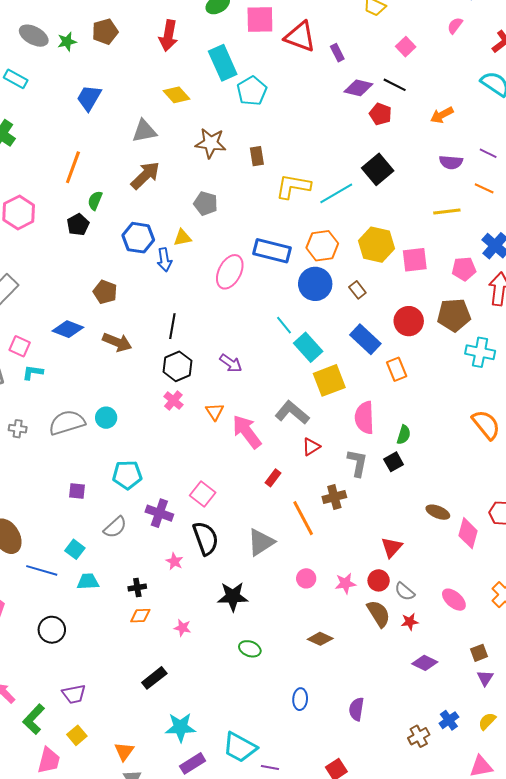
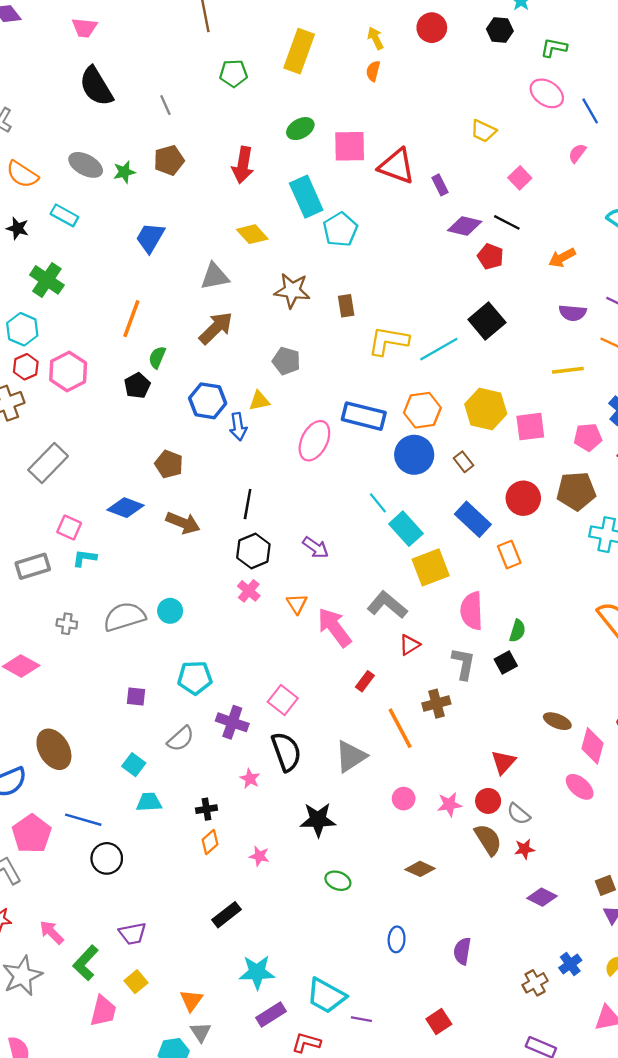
blue line: (42, 570) -> (83, 820), moved
pink ellipse: (454, 600) -> (580, 787), moved
orange diamond: (140, 616) -> (210, 842), turned -40

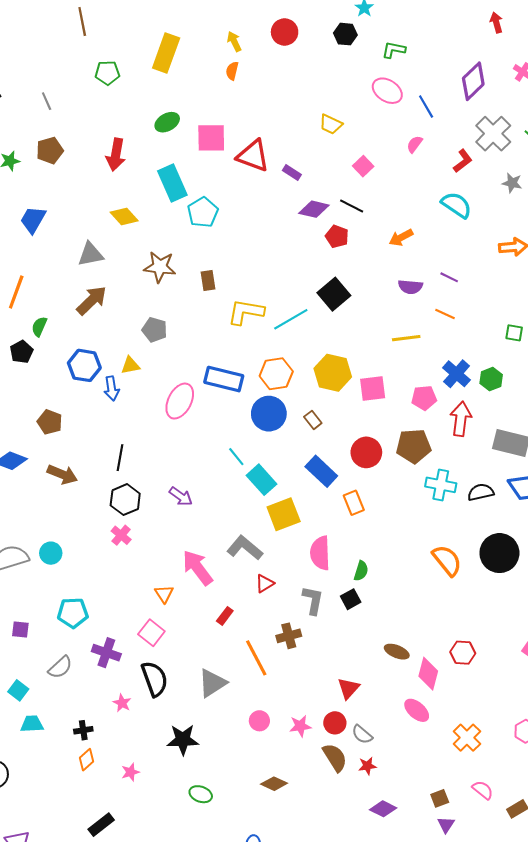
purple rectangle: (440, 185) -> (292, 172), turned -30
orange triangle: (297, 604) -> (164, 594), moved
pink star: (259, 856) -> (130, 772), turned -30

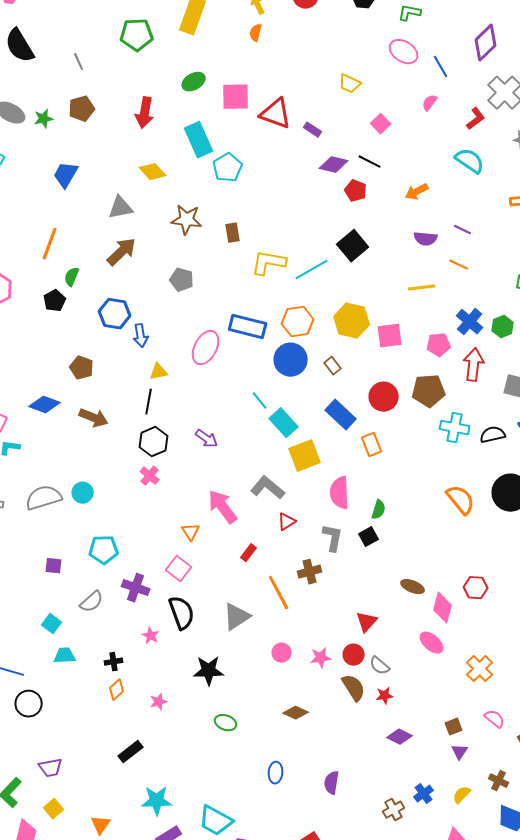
green pentagon: (107, 73) -> (137, 35), size x1.4
yellow triangle: (130, 365) -> (159, 372), moved

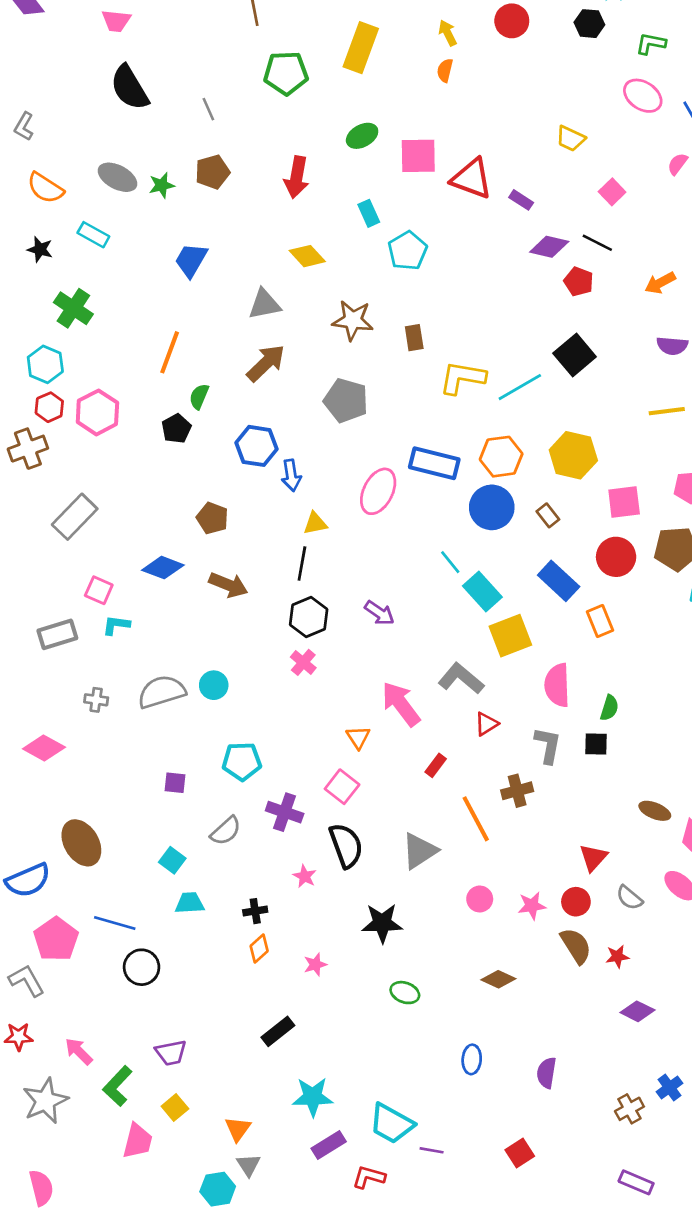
cyan rectangle: (199, 140) -> (369, 213), size x0.6
gray pentagon: (182, 280) -> (346, 400), size x1.4
pink square: (390, 336) -> (624, 502), moved
black square: (369, 537) -> (596, 744), turned 30
gray semicircle: (380, 666) -> (629, 898), moved

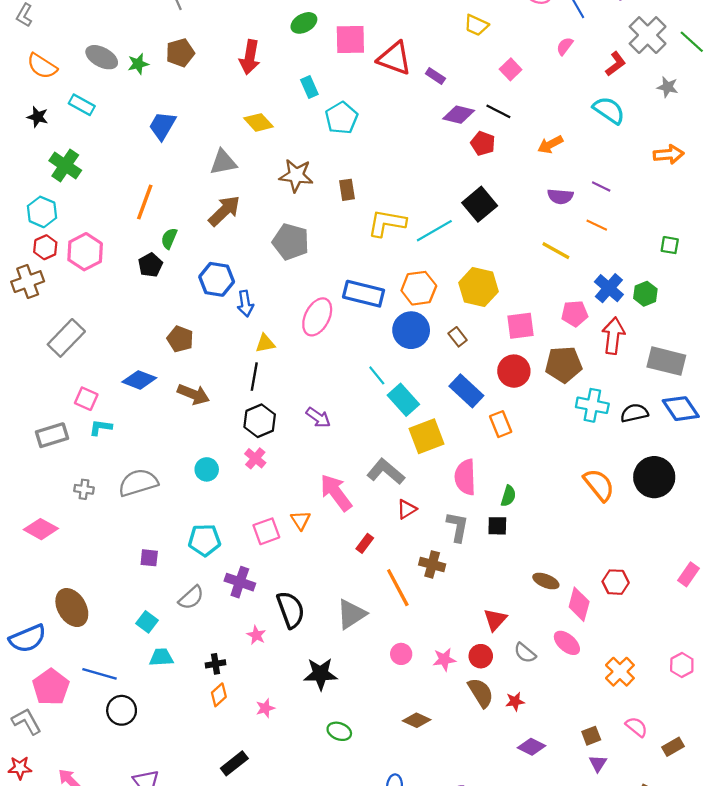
yellow line: (667, 411) -> (556, 251), turned 36
cyan circle: (214, 685) -> (207, 469), moved
pink square: (342, 787) -> (266, 531), moved, turned 32
brown cross: (517, 791) -> (432, 564), turned 30

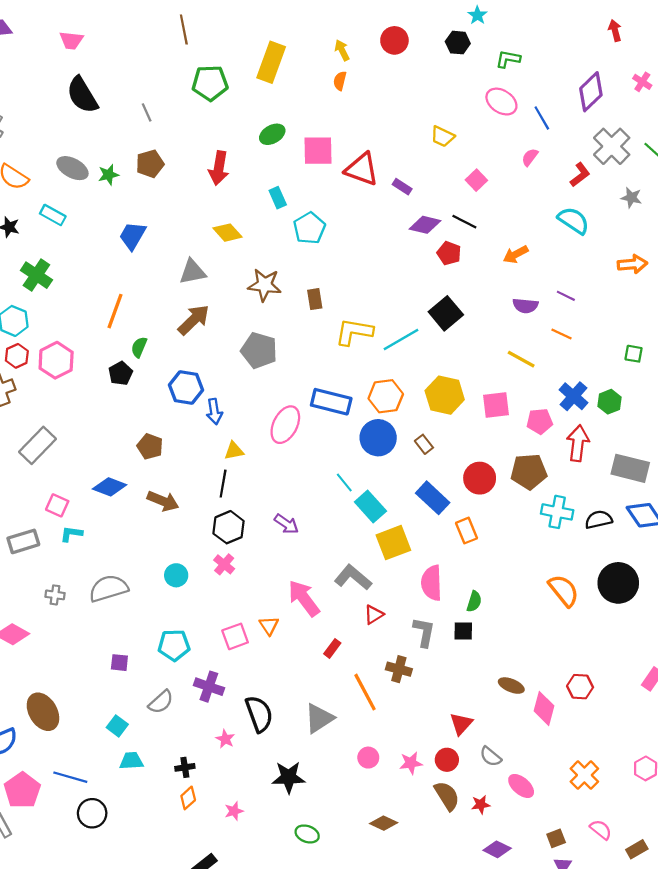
pink square: (521, 326) -> (496, 405), moved
pink ellipse: (567, 643) -> (521, 786), moved

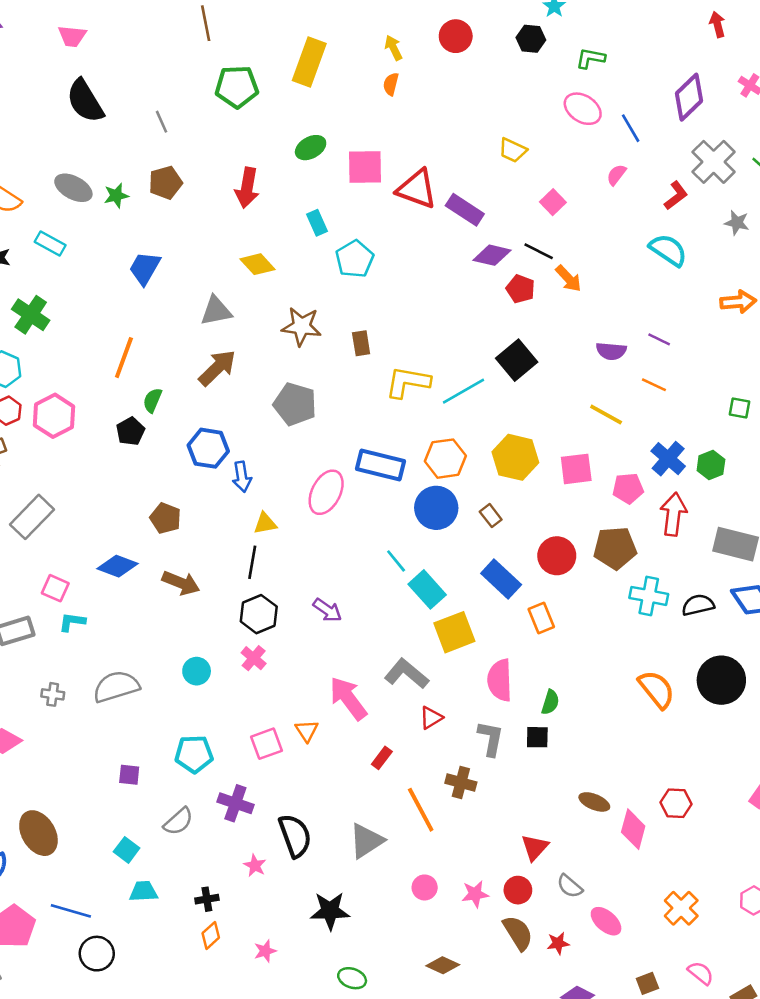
purple rectangle: (402, 187) -> (465, 210), size x1.6
orange arrow: (516, 254) -> (568, 278), moved, turned -105

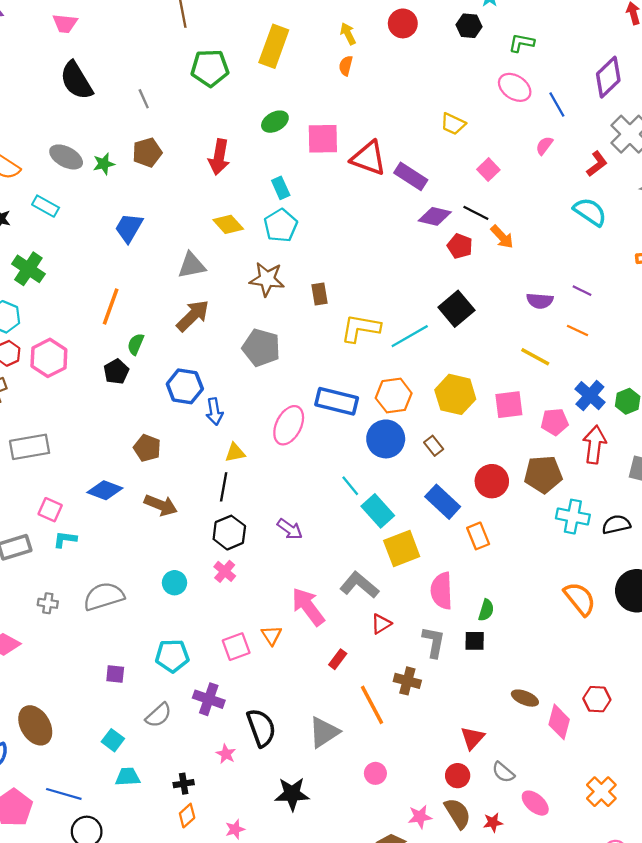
cyan pentagon: (355, 259) -> (281, 225), moved
gray rectangle: (32, 517) -> (30, 447), turned 36
pink star: (475, 894) -> (420, 817), moved

